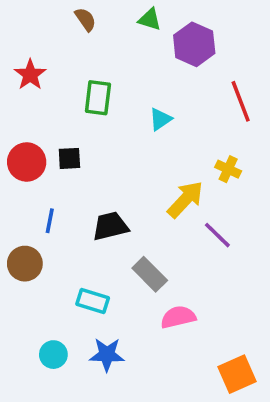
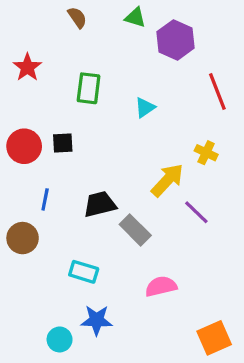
gray rectangle: (150, 274) -> (135, 230), moved
cyan circle: (53, 355) -> (60, 339), moved

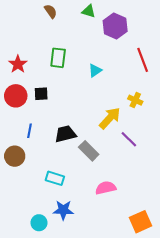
red star: (27, 67) -> (18, 64), moved

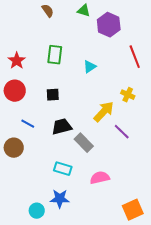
black square: (41, 94) -> (53, 95), moved
blue line: (29, 131) -> (28, 124), turned -72
cyan rectangle: (55, 178) -> (63, 169), moved

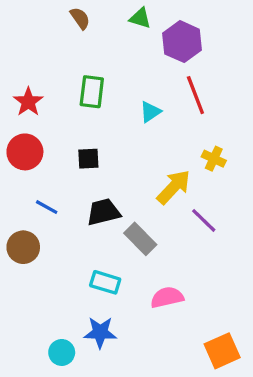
red line: (135, 57) -> (195, 95), moved

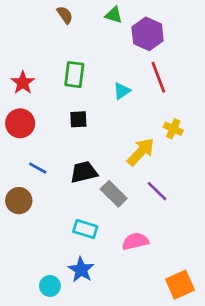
black square: (88, 159) -> (78, 119), moved
purple line: (204, 220) -> (157, 191), moved
blue star: (100, 332) -> (81, 270), turned 30

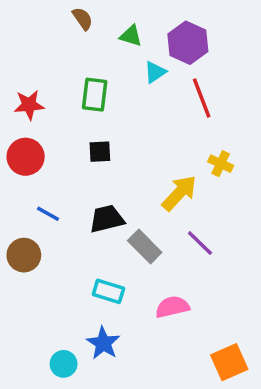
green triangle: (114, 15) -> (131, 36), moved
red star: (23, 83) -> (29, 105), turned 30
cyan triangle: (122, 91) -> (155, 72), moved

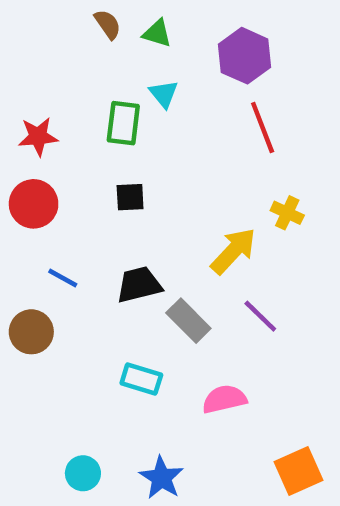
green triangle: (131, 36) -> (157, 33), moved
cyan triangle: (155, 72) -> (164, 94), moved, turned -35
blue star: (103, 343) -> (162, 478), moved

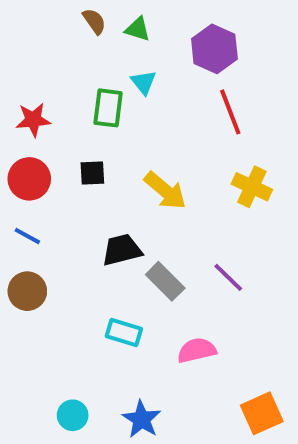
black square: (130, 197) -> (92, 173), moved
yellow cross: (287, 213) -> (252, 187), size x1.4
yellow arrow: (233, 251) -> (165, 191), moved, turned 87
blue line: (63, 278) -> (27, 236), moved

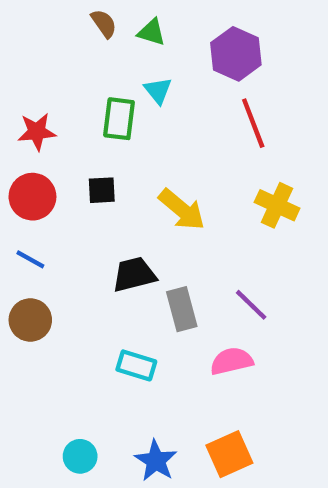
gray rectangle: (165, 281) -> (182, 309), turned 30
pink semicircle: (197, 350) -> (232, 361), moved
orange square: (262, 413) -> (229, 454), moved

